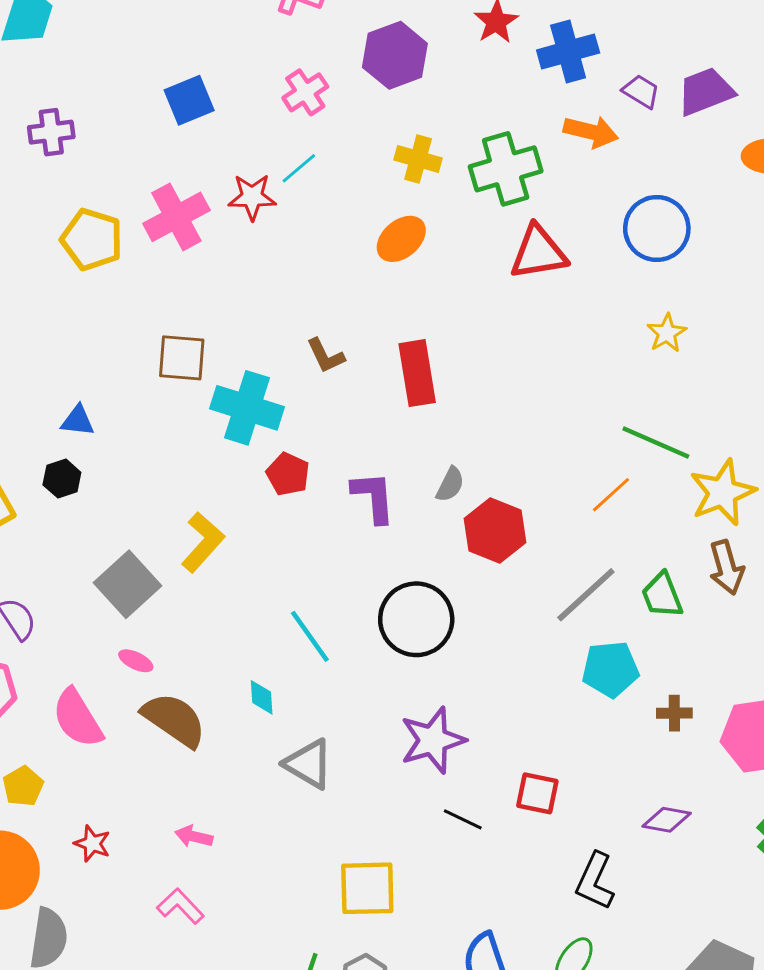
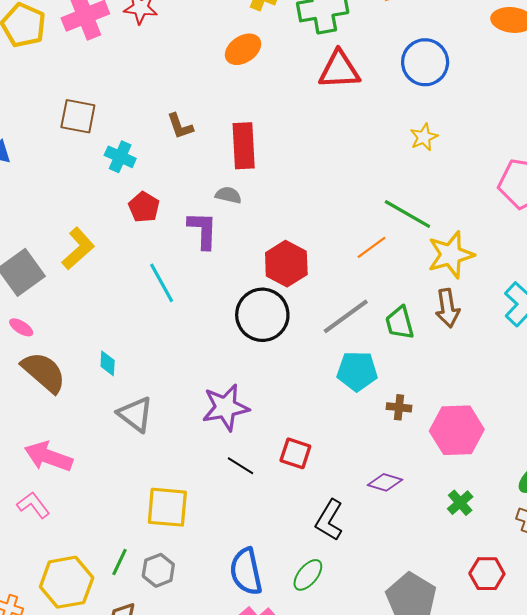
cyan cross: (247, 408) -> (120, 157), size x0.6
gray semicircle: (450, 484) -> (228, 195), moved, turned -110
black circle: (416, 619) -> (262, 315), moved
cyan line: (310, 636) -> (162, 283), moved
pink arrow: (194, 836) -> (48, 457), size x1.8

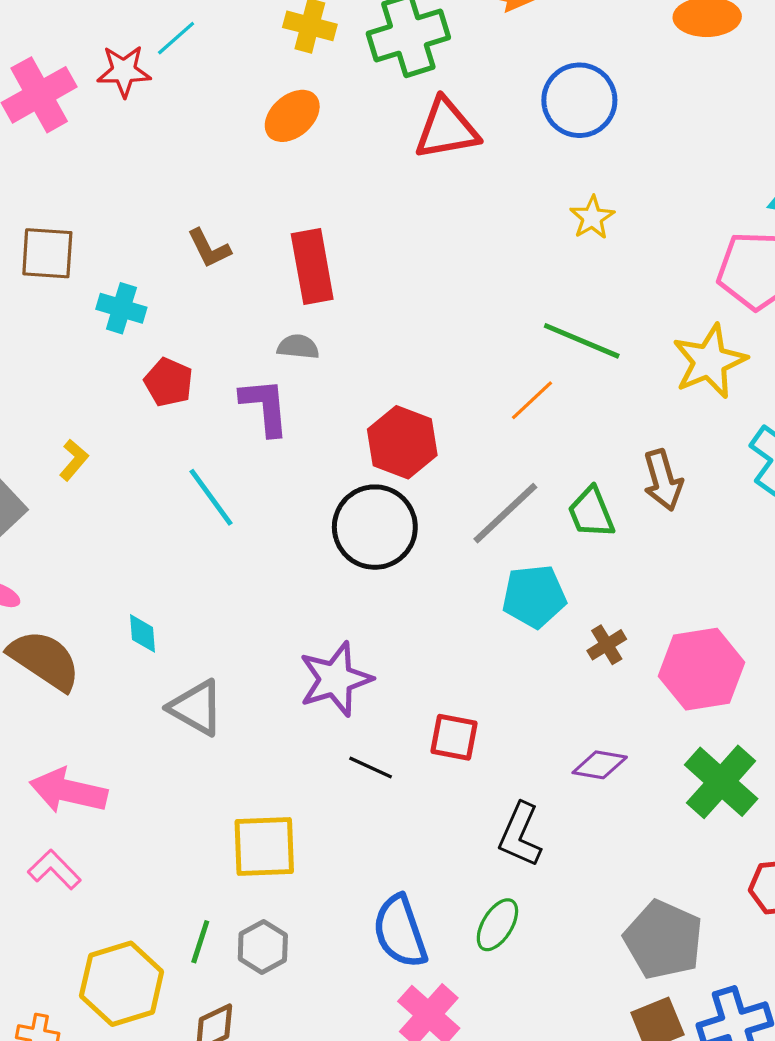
yellow L-shape: (78, 249) -> (74, 460), size x0.6
yellow star: (451, 255) -> (710, 361), moved
brown cross: (399, 407) -> (607, 645), turned -30
green cross: (460, 503) -> (721, 782), size x1.8

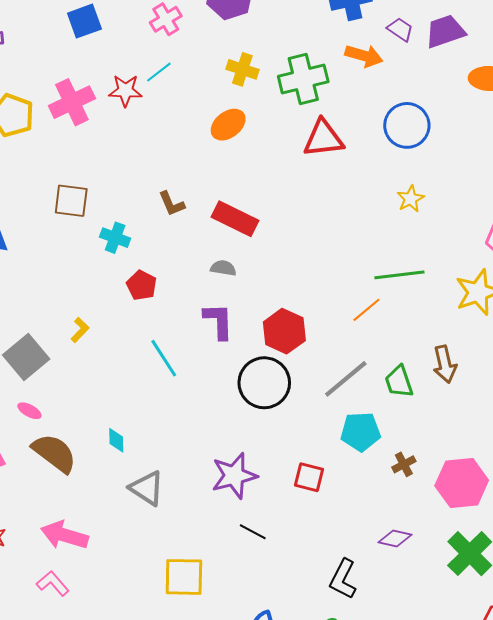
red rectangle: (312, 266) -> (235, 219), turned -57
green line: (582, 341) -> (399, 275), turned -33
purple L-shape: (265, 407) -> (218, 321), moved
red square: (454, 737) -> (309, 477), moved

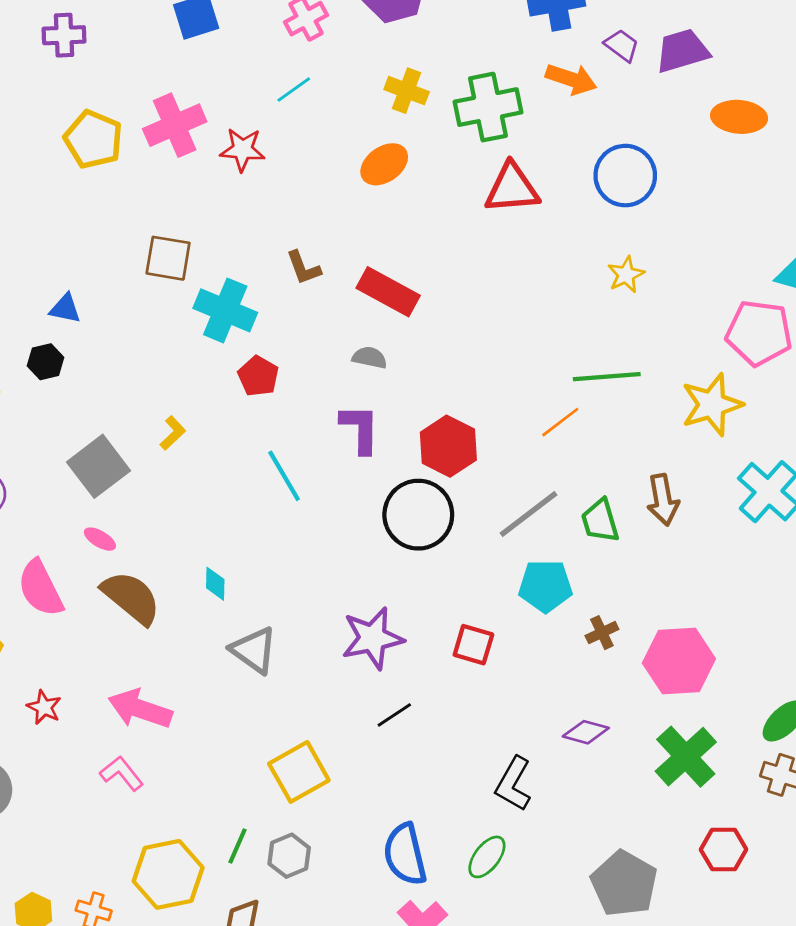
red star: (125, 91) -> (243, 150), moved
cyan cross: (115, 238) -> (225, 310), size x1.5
black line: (253, 532) -> (394, 715), turned -64
yellow square: (184, 577) -> (299, 772), turned -33

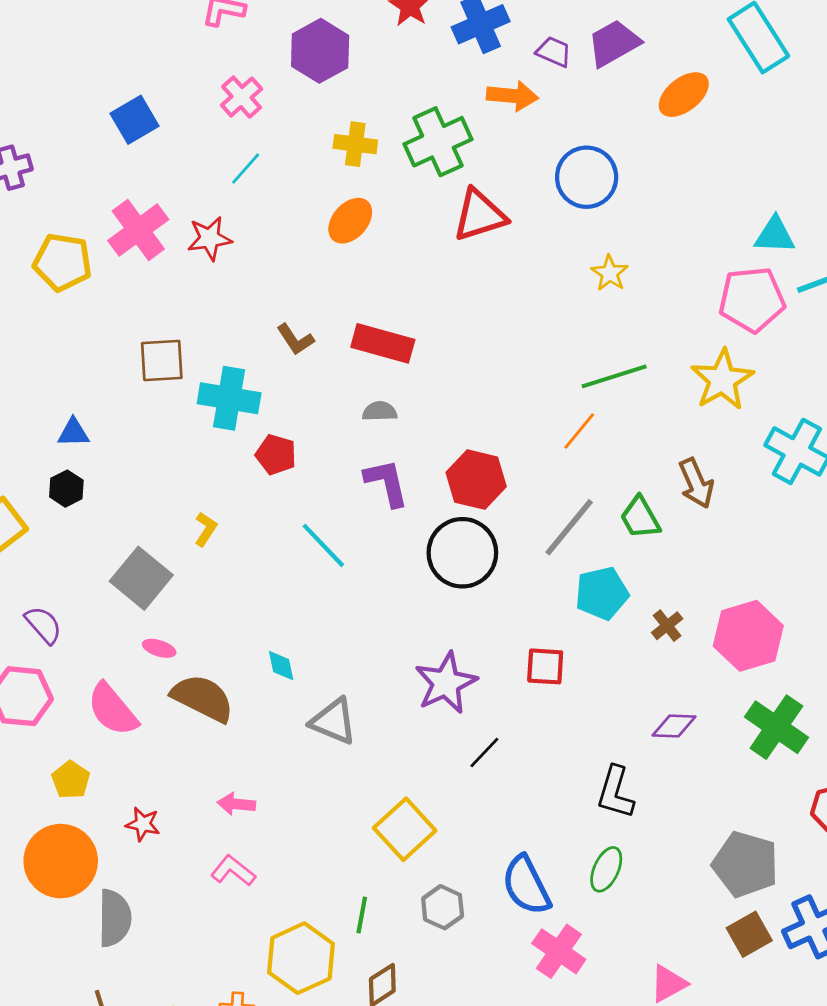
orange ellipse: (739, 117) -> (684, 95), turned -30
pink arrow: (140, 709) -> (236, 804), size x0.6
gray hexagon: (289, 856) -> (443, 907), moved

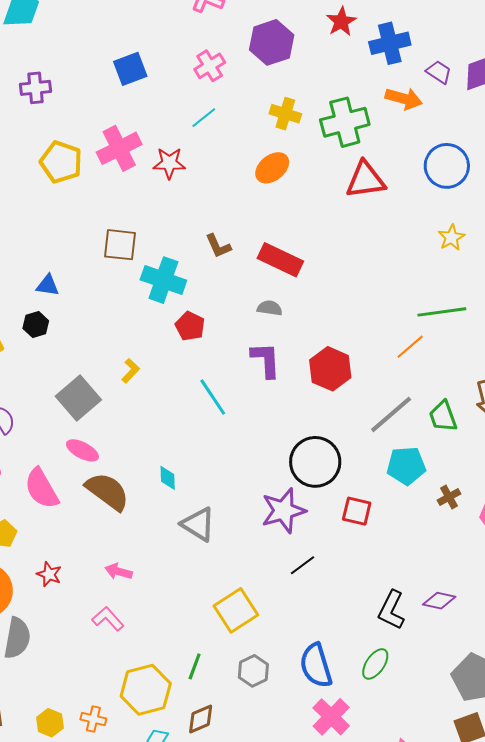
black circle: (462, 553) -> (315, 462), moved
pink ellipse: (159, 648) -> (82, 450), size x1.4
purple diamond: (674, 726) -> (439, 601), moved

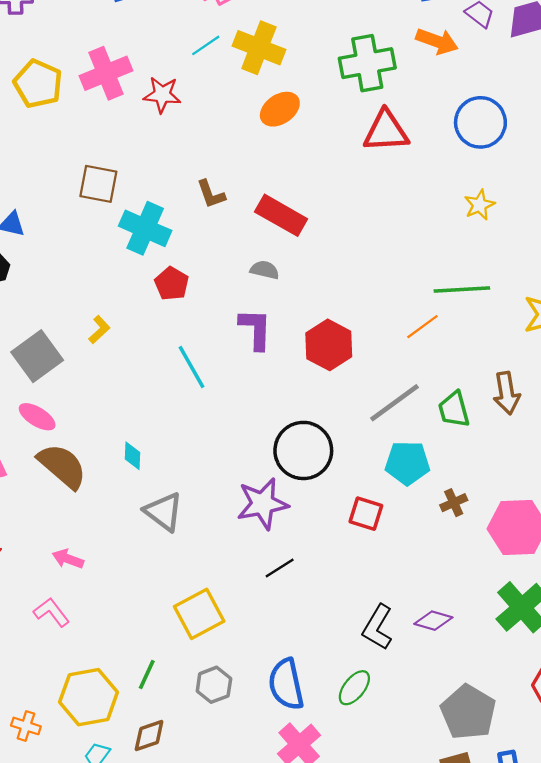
yellow cross: (285, 114) -> (259, 48), moved, size x1.4
red square: (357, 511) -> (366, 514), moved

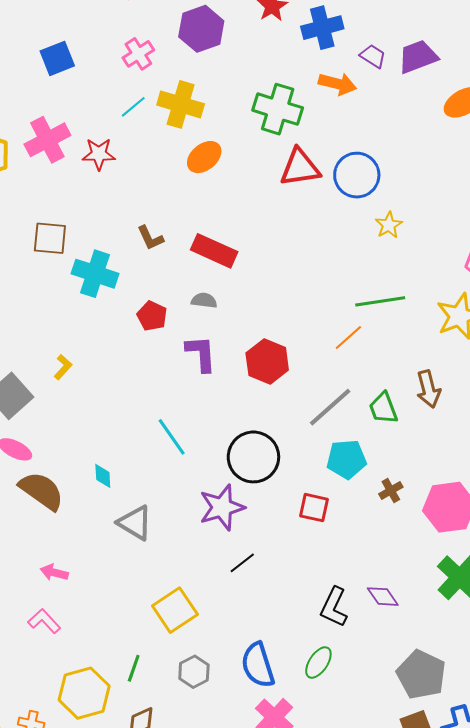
green cross: (367, 63) -> (278, 109), turned 33
blue circle: (480, 122) -> (357, 175), moved
red pentagon: (172, 284) -> (152, 316), moved
cyan line: (191, 367) -> (172, 437), moved
purple diamond: (433, 621) -> (383, 597), turned 44

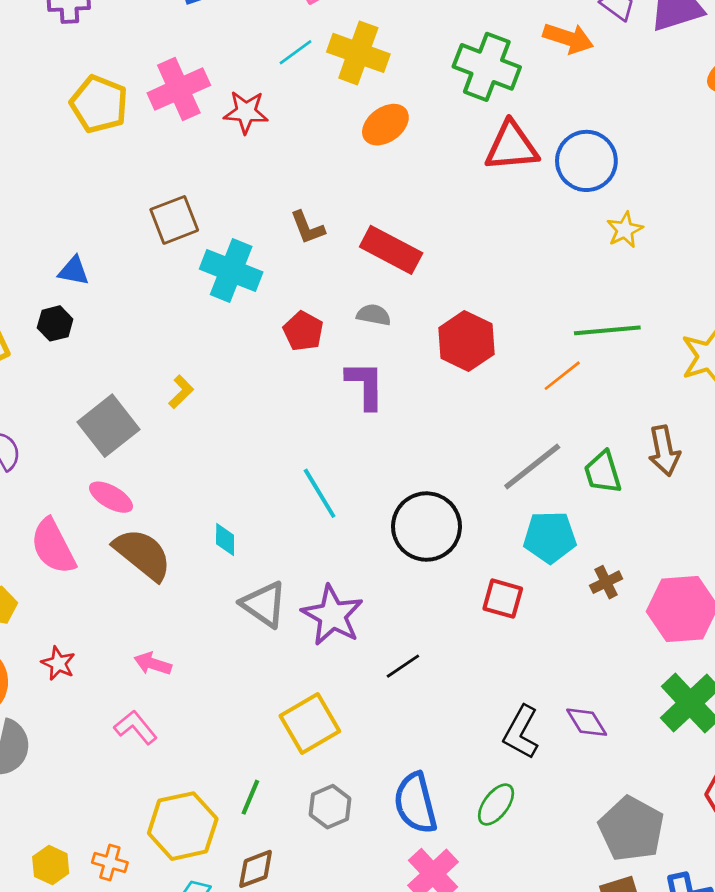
brown square: (50, 238) -> (174, 220), turned -30
red hexagon: (267, 361) -> (466, 341), moved
purple star: (222, 507) -> (332, 615), moved, turned -30

